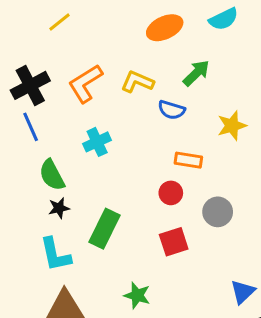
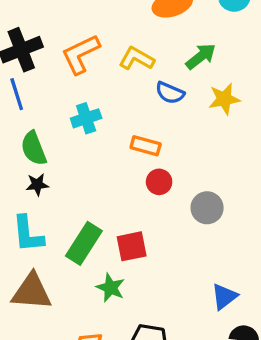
yellow star: (232, 126) -> (224, 99), moved
orange rectangle: (188, 160) -> (146, 146), moved
green rectangle: (104, 229) -> (84, 243), moved
red square: (174, 242) -> (132, 246), moved

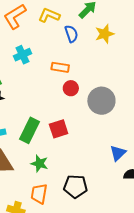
blue semicircle: (170, 93) -> (71, 34), turned -126
gray circle: (207, 208) -> (101, 101), size x1.4
green star: (111, 288) -> (39, 163), moved

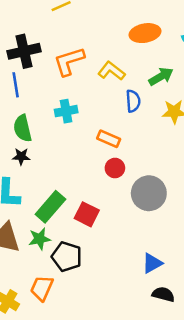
red square: (59, 129) -> (87, 214), turned 30
green star: (39, 163) -> (40, 239), moved, turned 30
black pentagon: (75, 186) -> (67, 257), moved

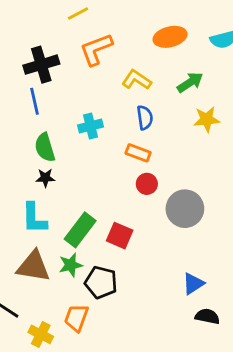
orange L-shape: (69, 61) -> (96, 49), moved
blue semicircle: (133, 101) -> (145, 118), moved

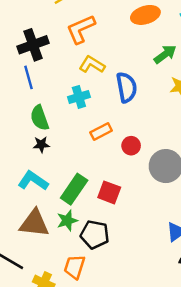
yellow L-shape: (137, 80) -> (92, 65), moved
blue semicircle: (145, 118) -> (127, 87), size x1.4
orange rectangle: (138, 153) -> (101, 132), moved, turned -45
cyan L-shape: (34, 218) -> (33, 181), turned 128

